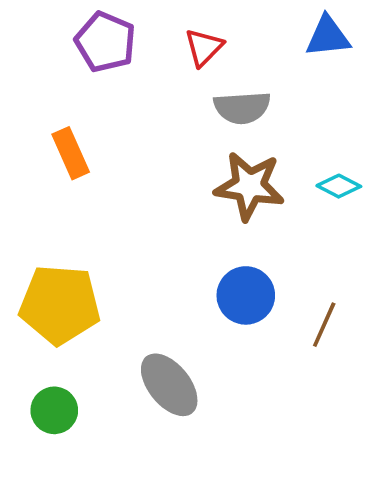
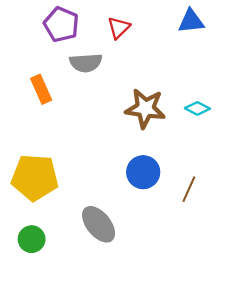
gray semicircle: (242, 108) -> (86, 63), moved

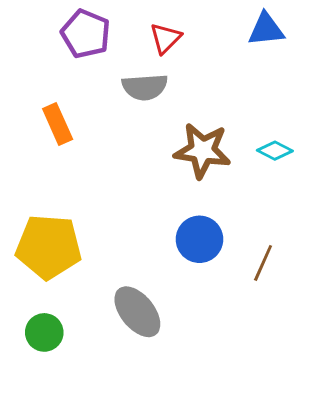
gray semicircle: (86, 63) -> (145, 87), moved

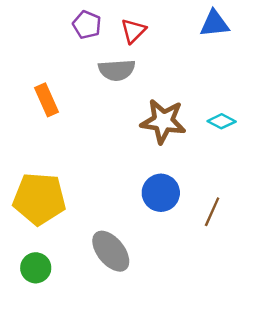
purple pentagon: (86, 34) -> (87, 25), moved, size x0.7

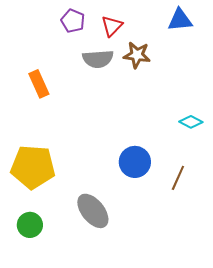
brown star: (163, 121) -> (137, 55), moved, size x0.7
cyan diamond: (222, 121) -> (191, 122), moved

